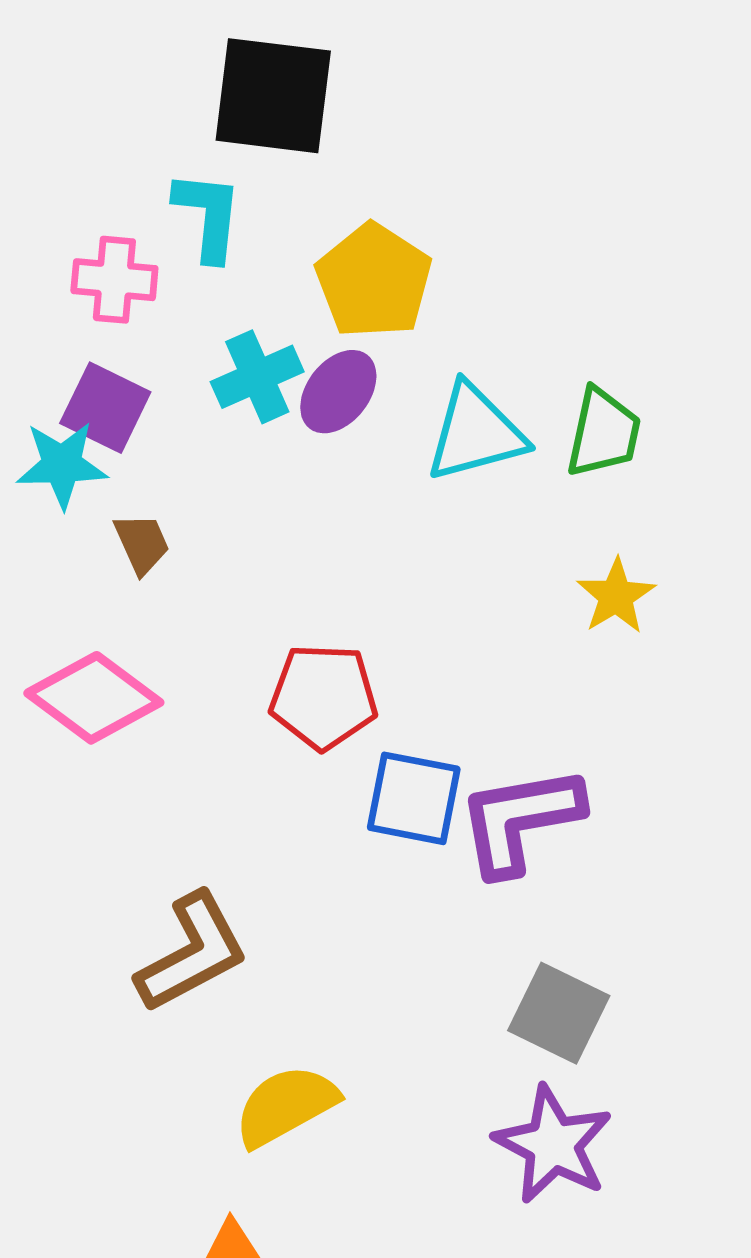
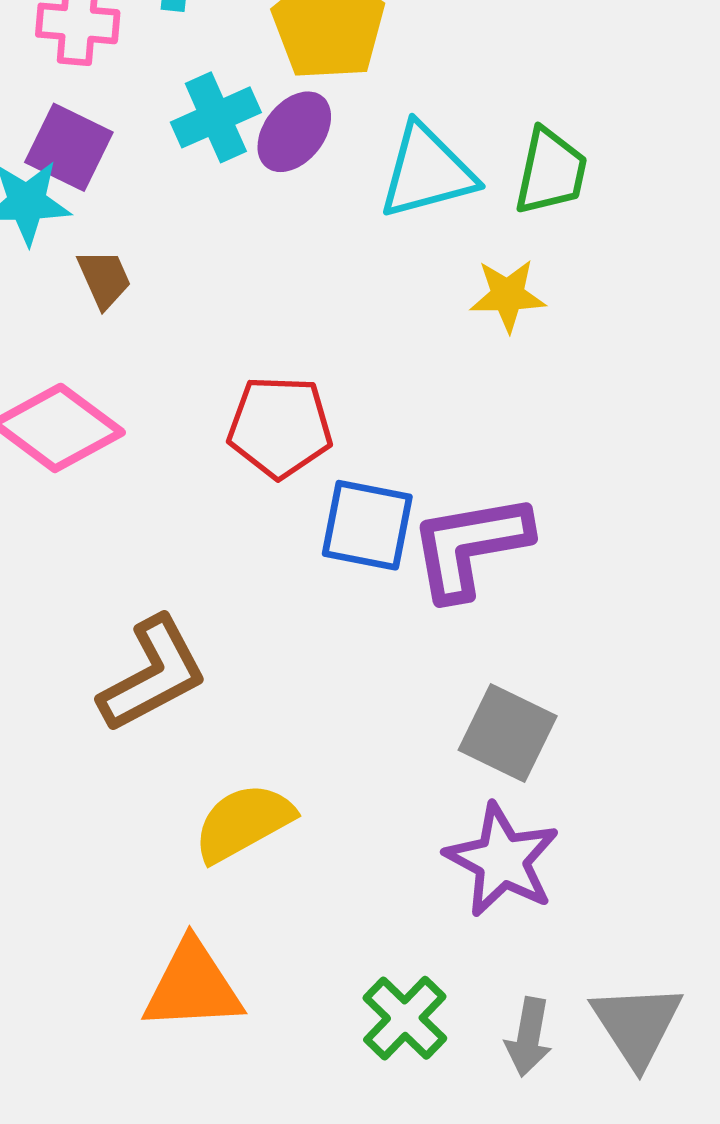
yellow star: (616, 596) -> (508, 295), moved, turned 30

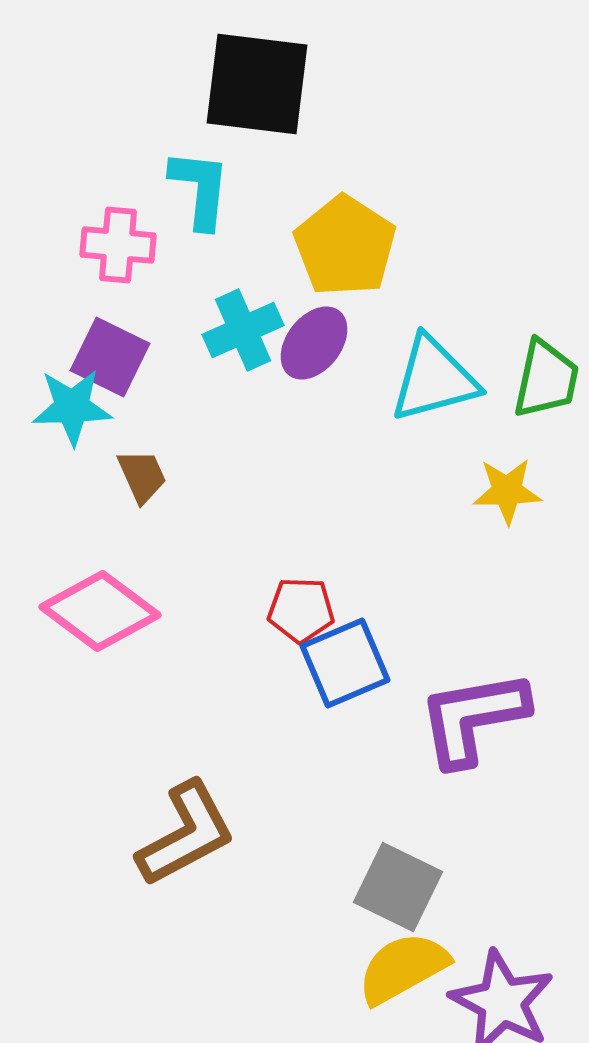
red pentagon: (280, 427) -> (301, 610), size x0.7
blue square: (367, 525) -> (345, 663), moved, turned -34
gray square: (508, 733) -> (398, 887), moved
yellow semicircle: (243, 823) -> (403, 968), moved

